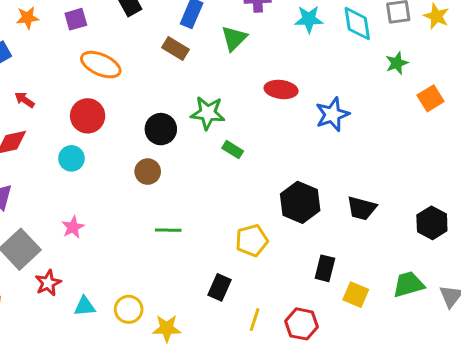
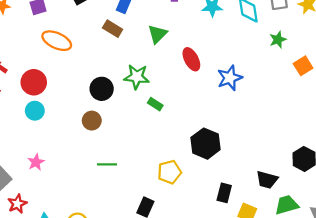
green triangle: (234, 38) -> (157, 34), moved
red ellipse: (281, 89) -> (191, 59), turned 55
red circle: (88, 116) -> (34, 82), moved
black trapezoid: (362, 208) -> (267, 180), moved

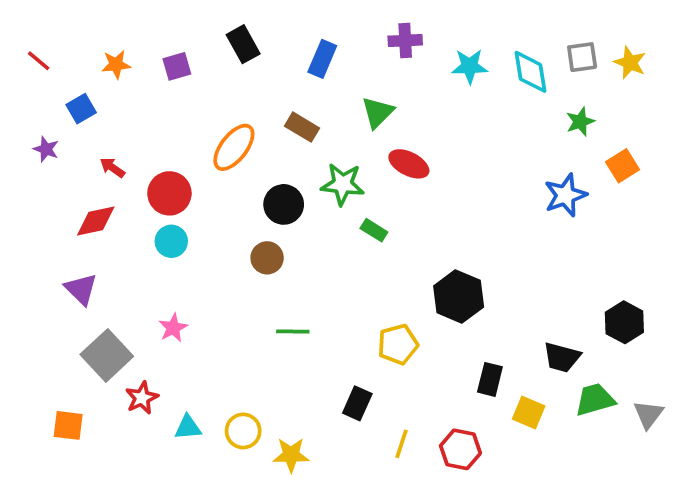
brown rectangle: (113, 29) -> (302, 127), moved
orange ellipse: (57, 41) -> (234, 147), moved, turned -76
red ellipse: (191, 59) -> (409, 164), moved, turned -35
blue star: (230, 78) -> (565, 195), moved

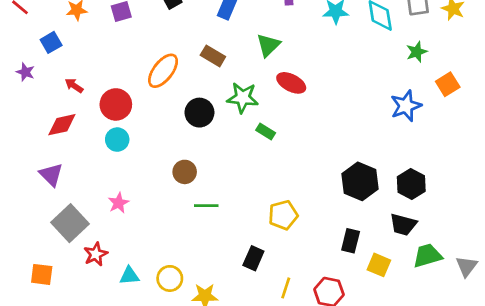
brown circle: (267, 258) -> (185, 172), moved
black hexagon: (459, 297) -> (360, 181), moved
black hexagon: (624, 322) -> (411, 184), moved

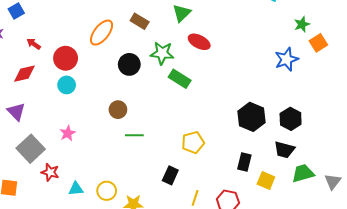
green star: (417, 52) -> (302, 24), moved
green rectangle: (266, 131) -> (180, 79), size x1.5
red star: (96, 254) -> (50, 172), turned -30

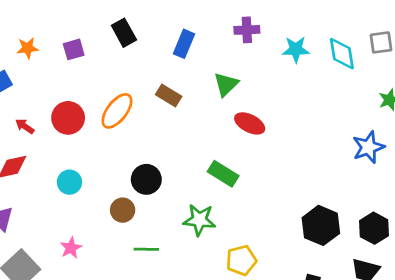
green star: (162, 53) -> (199, 220), moved
red circle: (66, 58) -> (68, 118), moved
black circle: (129, 64) -> (146, 179), moved
brown circle: (118, 110) -> (123, 210), moved
green line: (134, 135) -> (146, 249), moved

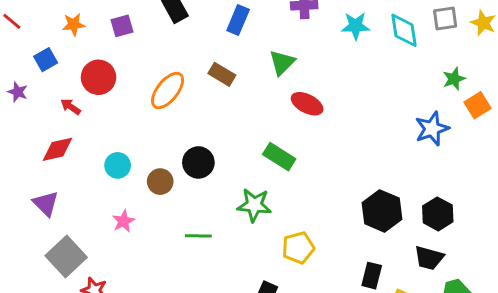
red circle: (68, 118) -> (99, 77), moved
brown circle: (123, 210) -> (160, 182), moved
pink star: (71, 248) -> (123, 221), moved

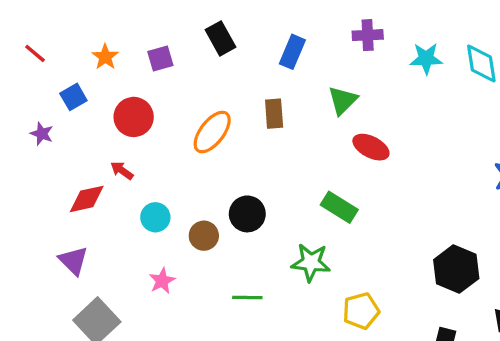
orange star: (74, 24) -> (105, 57), turned -30
brown rectangle: (222, 74) -> (274, 114), turned 55
red arrow: (71, 107) -> (122, 170), moved

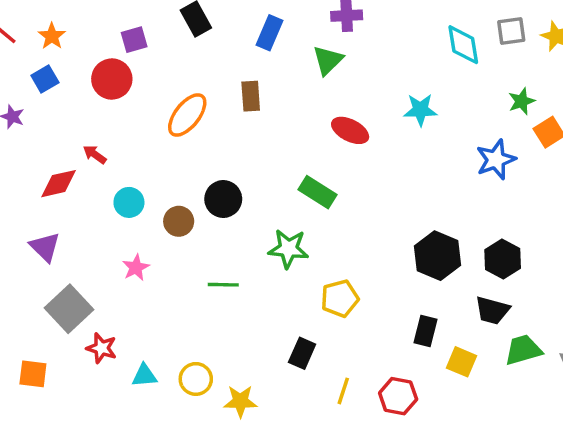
orange star: (105, 57) -> (52, 36), moved
cyan star: (426, 58) -> (420, 110), moved
green triangle: (343, 100) -> (328, 60), moved
red circle: (134, 117) -> (112, 79), moved

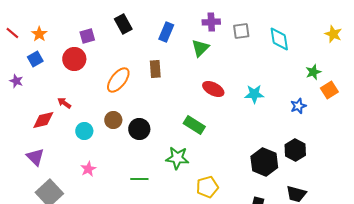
gray square: (511, 31) -> (241, 31), moved
cyan star: (420, 110) -> (254, 94), moved
blue star: (496, 160) -> (298, 106), size x0.7
brown circle: (179, 221) -> (113, 120), moved
black hexagon: (503, 259) -> (295, 150), moved

